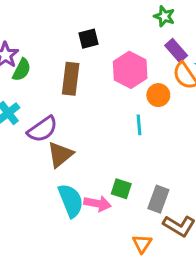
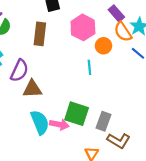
purple semicircle: (42, 129) -> (19, 71), turned -30
brown triangle: (60, 155) -> (32, 89), turned 36
green square: (121, 189) -> (77, 114), size x1.6

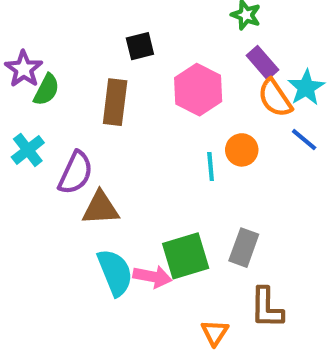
orange circle: (103, 46) -> (242, 150), moved
green square: (77, 114) -> (186, 256), turned -35
gray rectangle: (103, 121) -> (244, 248), moved
brown L-shape: (119, 141) -> (267, 308), turned 60

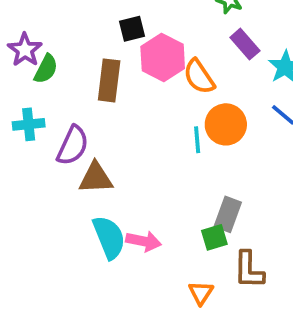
pink hexagon: (198, 90) -> (163, 57), moved
orange semicircle: (275, 98) -> (199, 77), moved
cyan cross: (28, 150) -> (29, 124), turned 32
orange circle: (242, 150) -> (226, 124), size x1.4
green square: (186, 256) -> (214, 237), moved, size x0.6

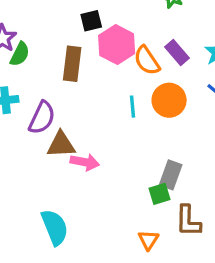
purple rectangle: (245, 44) -> (177, 53), moved
cyan line: (197, 140) -> (133, 107), moved
cyan semicircle: (109, 237) -> (55, 227), moved
pink arrow: (144, 241) -> (85, 162), moved

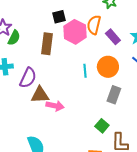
orange semicircle: (147, 60) -> (94, 25), moved, turned 48
gray rectangle: (171, 175) -> (114, 95), moved
green square: (160, 194) -> (102, 126), turned -32

